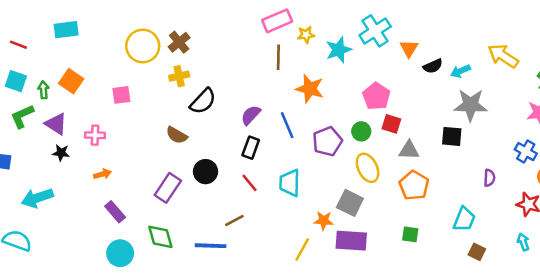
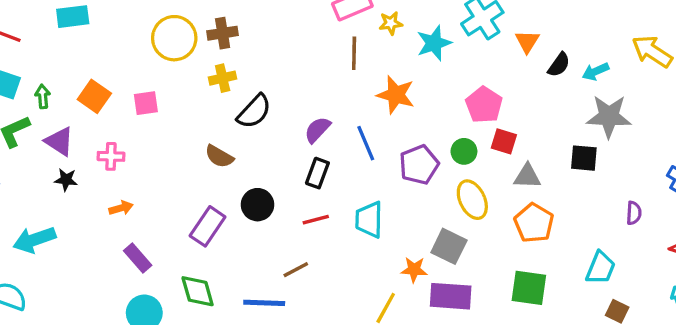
brown cross: (179, 42) -> (223, 33), turned 30
black semicircle: (433, 66) -> (559, 65), turned -30
orange square: (71, 81) -> (94, 96), moved
red line: (249, 183) -> (316, 220), turned -66
green square: (410, 234) -> (529, 288), size x1.6

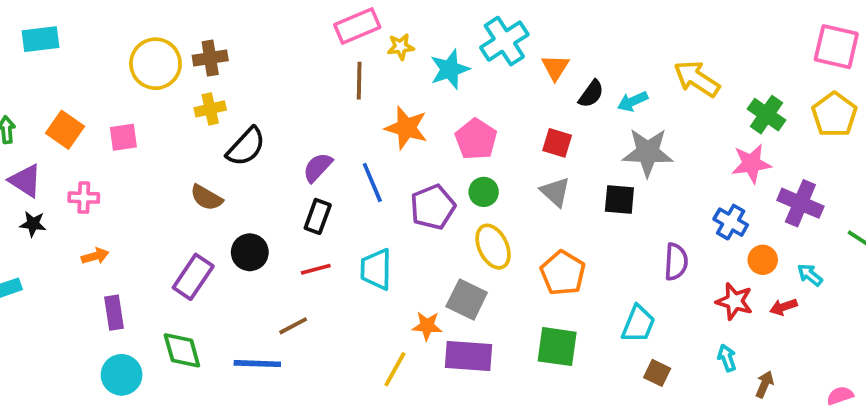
pink pentagon: (484, 105) -> (476, 139), moved
red square: (504, 141) -> (557, 143), moved
gray triangle: (527, 176) -> (555, 192), moved, turned 40
purple semicircle: (634, 213) -> (676, 262), size x1.4
purple rectangle: (138, 258) -> (114, 313), turned 32

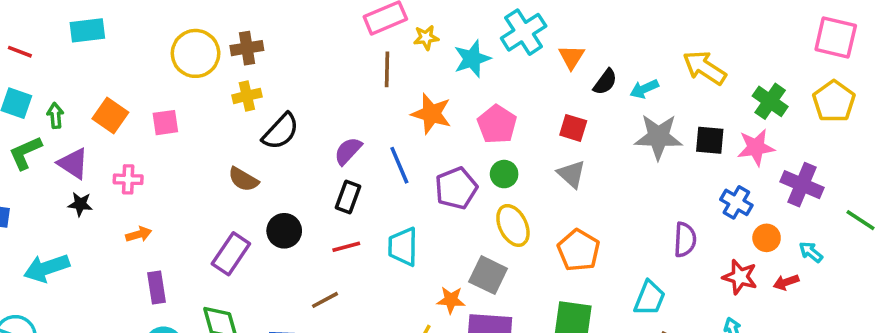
black square: (619, 199) -> (710, 140), moved

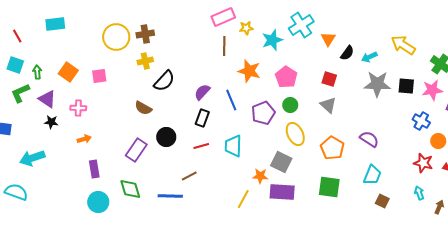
red line: (20, 52) -> (17, 36), turned 40
purple semicircle: (685, 240) -> (369, 139), moved, turned -60

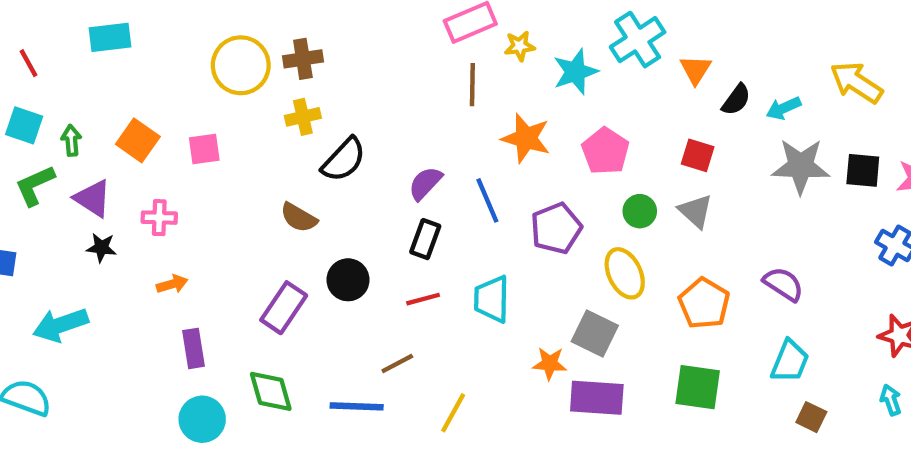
green circle: (290, 105) -> (640, 211), moved
yellow line: (243, 199) -> (453, 413), moved

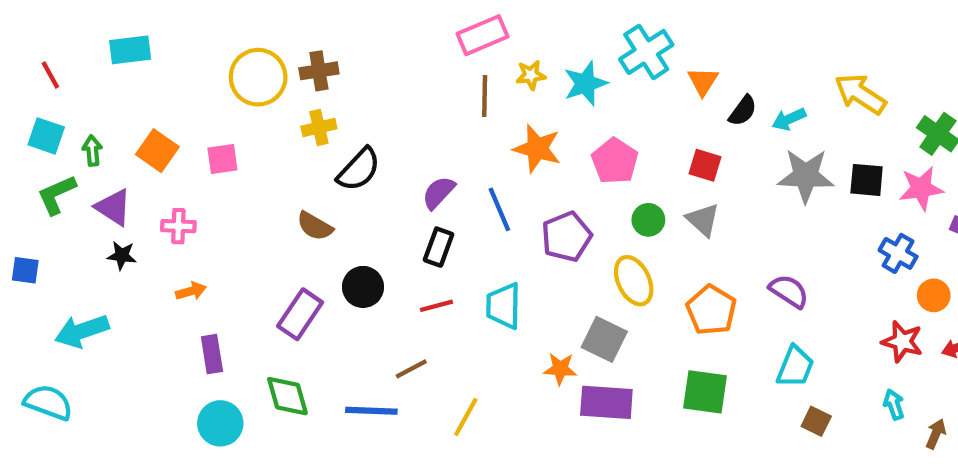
yellow star: (520, 46) -> (531, 75), moved

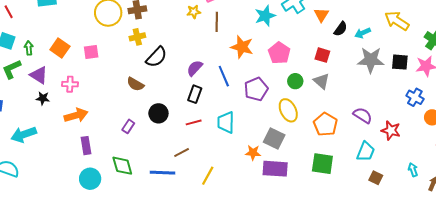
yellow star: (531, 75) -> (194, 12), moved
orange arrow: (191, 291) -> (76, 115), size x1.6
purple rectangle: (300, 314) -> (128, 126), size x0.6
red star: (902, 342) -> (391, 130), moved

